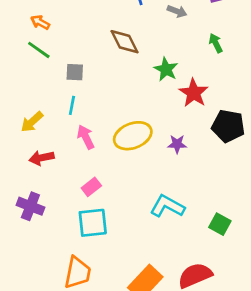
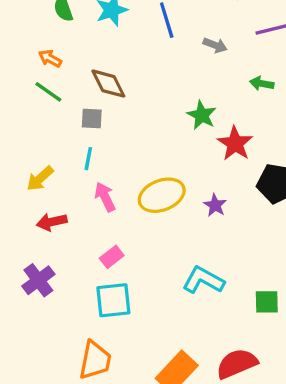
brown diamond: (124, 42) -> (108, 84), moved
green arrow: (216, 43) -> (262, 84), turned -54
purple star: (177, 144) -> (215, 205), turned 30
purple cross: (30, 206) -> (38, 280), turned 32
green square: (220, 224) -> (267, 302), turned -30

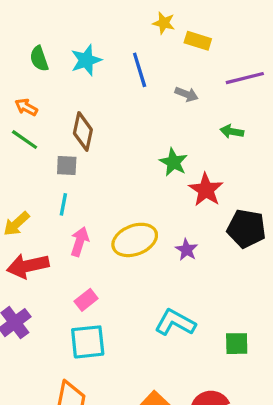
brown diamond: (108, 84) -> (83, 131), turned 39
pink arrow: (105, 197) -> (80, 242), turned 44
red arrow: (52, 222) -> (28, 266), size x1.4

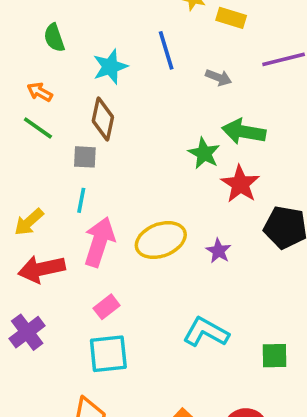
cyan star: (86, 60) -> (110, 67), moved
green arrow: (232, 131) -> (244, 132), moved, size x1.6
pink arrow: (80, 242) -> (99, 242), size x1.5

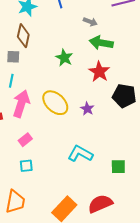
gray arrow: (219, 77) -> (90, 22), moved
green star: (204, 153) -> (64, 58), moved
yellow ellipse: (161, 240) -> (55, 103), turned 64
cyan square: (108, 354) -> (26, 166), size x0.6

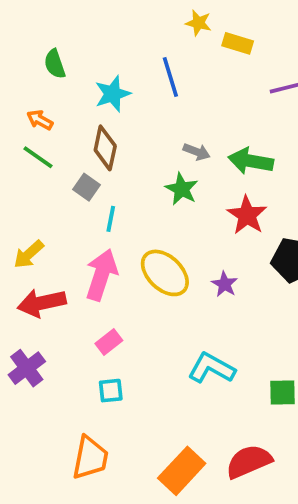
gray arrow: (90, 22) -> (197, 152), moved
gray square: (13, 57) -> (86, 187), turned 32
cyan line: (11, 81) -> (111, 219), moved

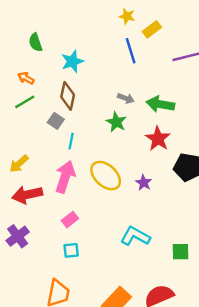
yellow rectangle: (238, 43) -> (152, 29), turned -54
blue line: (170, 77) -> (131, 51), moved
green line: (38, 157) -> (25, 102), turned -66

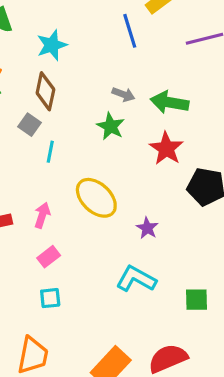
pink arrow: (65, 177) -> (42, 215), moved, size x0.6
purple star: (144, 183) -> (147, 228), moved

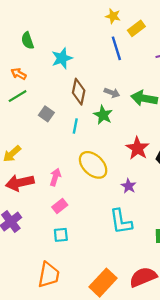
brown diamond: (45, 91) -> (79, 92), moved
red star: (166, 149) -> (137, 148), moved
cyan line: (50, 152) -> (75, 126), moved
cyan L-shape: (136, 279) -> (121, 222), turned -128

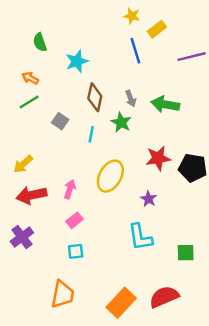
gray arrow: (112, 93) -> (131, 98), turned 48
red star: (137, 148) -> (158, 158), turned 30
yellow ellipse: (93, 165) -> (110, 176), turned 76

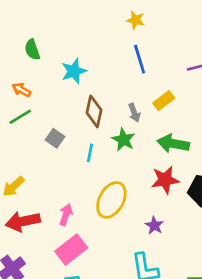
yellow rectangle: (157, 29) -> (164, 101), moved
green arrow: (165, 104) -> (173, 144), moved
pink rectangle: (74, 220) -> (71, 250), size x1.6

